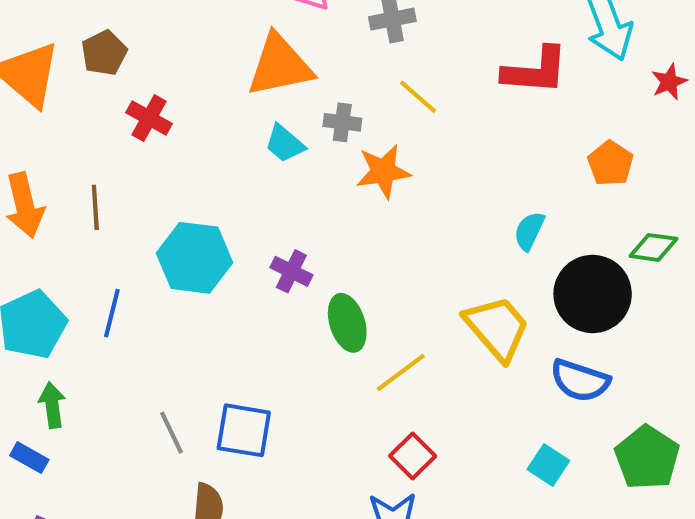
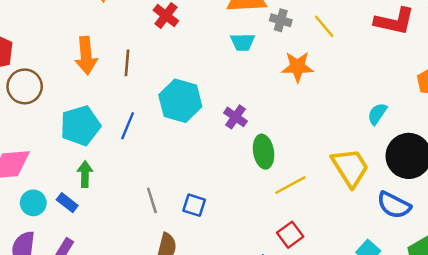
gray cross: (342, 122) -> (281, 20), moved
cyan trapezoid: (285, 144) -> (243, 42), turned -50
blue square: (244, 430) -> (194, 205), size x0.7

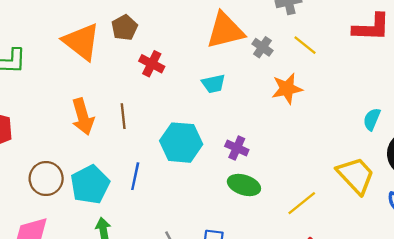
gray cross: (281, 20) -> (262, 47), turned 30
cyan trapezoid: (243, 42) -> (213, 84), moved
brown circle: (25, 86) -> (46, 179), moved
green ellipse: (264, 152) -> (244, 185), moved, turned -52

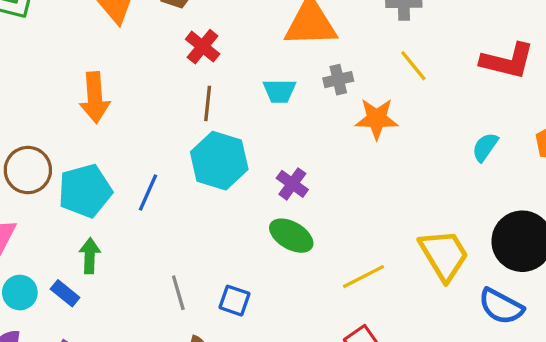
gray cross: (262, 47) -> (338, 80), moved, turned 30
brown line: (123, 116) -> (208, 103), moved
cyan semicircle: (372, 119) -> (485, 147), moved

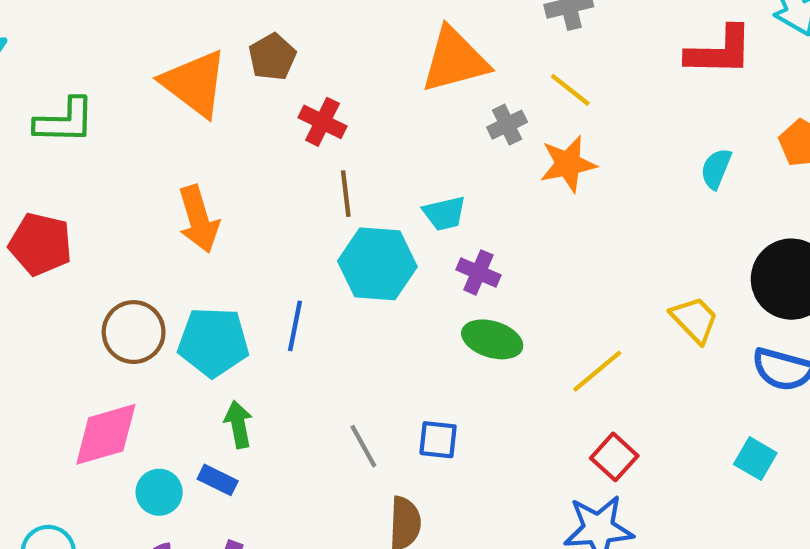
yellow line: (413, 66) -> (570, 90), moved
cyan trapezoid: (279, 91) -> (444, 213), moved
cyan pentagon: (85, 191) -> (213, 342), turned 30
yellow trapezoid: (444, 255) -> (694, 320), size x0.7

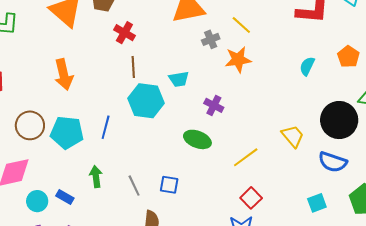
purple cross: (478, 272) -> (214, 105), moved
green arrow: (238, 424) -> (96, 177), moved
cyan square: (755, 459) -> (317, 203), turned 36

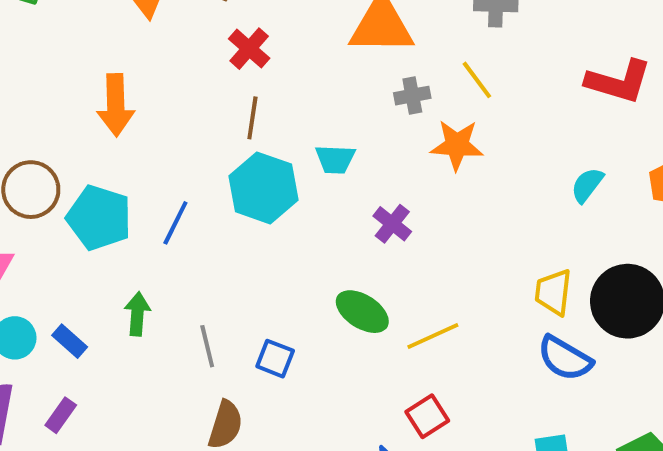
yellow trapezoid: (293, 136) -> (553, 292), moved, turned -145
green ellipse: (197, 139) -> (362, 312), moved
blue semicircle: (333, 162) -> (565, 358), moved

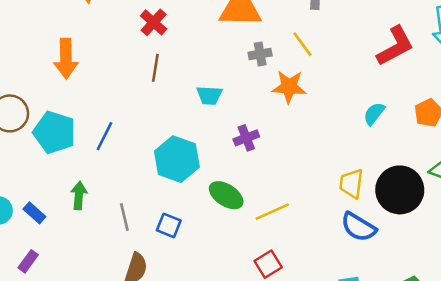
red L-shape: (619, 82) -> (395, 46), turned -45
cyan hexagon: (264, 188) -> (177, 159), moved
purple cross: (392, 224) -> (246, 138), turned 30

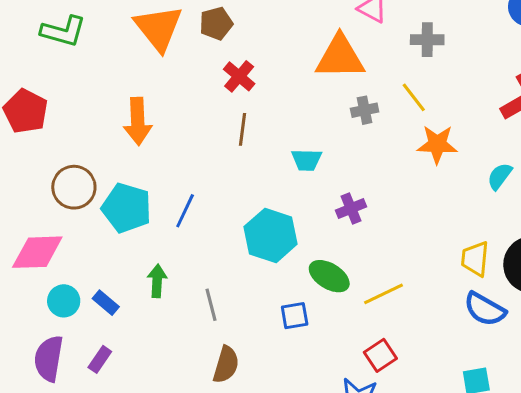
orange star: (289, 87) -> (437, 144), moved
blue square: (169, 225) -> (295, 316), moved, turned -30

